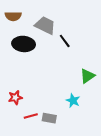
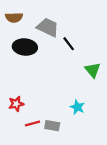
green triangle: (87, 76) -> (93, 70), moved, turned -35

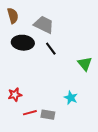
brown semicircle: (14, 17) -> (13, 16), turned -105
black line: (69, 44) -> (51, 49), moved

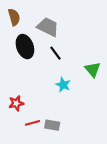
black ellipse: (23, 43) -> (25, 47), turned 65
cyan star: (71, 98) -> (63, 85), moved

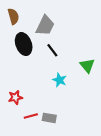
gray trapezoid: (48, 27) -> (45, 26), turned 90

